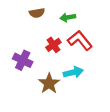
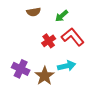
green arrow: (68, 17) -> (62, 16), turned -32
purple cross: (23, 60) -> (21, 69), moved

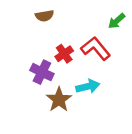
green arrow: (62, 16) -> (117, 21), moved
purple cross: (21, 69) -> (42, 72), moved

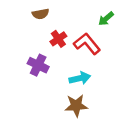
red cross: (64, 54) -> (58, 39), moved
brown star: (59, 100) -> (76, 106), moved, turned 30

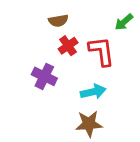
brown semicircle: (40, 14) -> (58, 21), moved
red L-shape: (87, 44) -> (102, 51), turned 32

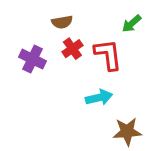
purple cross: (44, 76) -> (32, 59), moved
brown star: (89, 124) -> (127, 132), moved

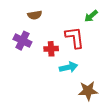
brown semicircle: (62, 22) -> (35, 15), moved
red cross: (72, 49) -> (51, 49), moved, turned 32

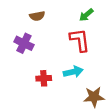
green arrow: (91, 16) -> (86, 15), moved
red cross: (51, 49) -> (44, 78), moved

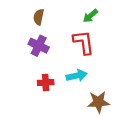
brown semicircle: (37, 16) -> (39, 17), turned 112
purple cross: (24, 43) -> (39, 46), moved

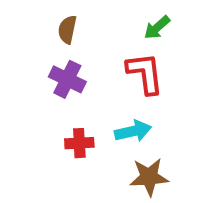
brown star: (98, 102) -> (149, 177), moved

